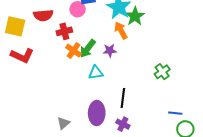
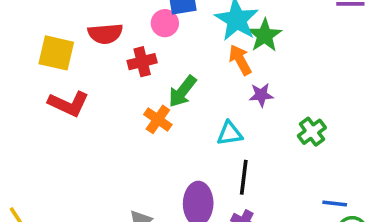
orange cross: (73, 51) -> (158, 119), moved
purple star: (110, 51) -> (261, 95), moved
cyan triangle: (96, 73) -> (230, 133), moved

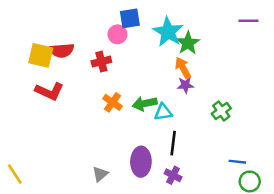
red semicircle: (105, 34) -> (62, 50), moved
orange arrow: (240, 60) -> (183, 68), moved
green arrow: (182, 91) -> (145, 104), moved, turned 40

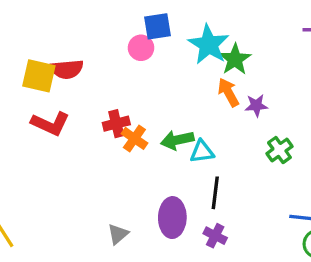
red cross: (101, 62) -> (116, 124), moved
purple star: (185, 85) -> (256, 105), moved

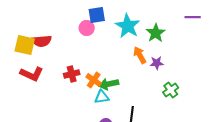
green star: (235, 59) -> (156, 33), moved
orange cross: (134, 138) -> (94, 80), moved
cyan triangle: (202, 152) -> (102, 97), moved

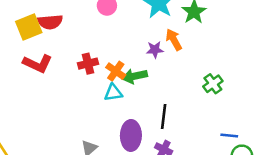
yellow square: (25, 45) -> (29, 27), turned -35
purple star: (157, 63) -> (155, 50), moved
cyan triangle: (102, 97) -> (113, 93), moved

